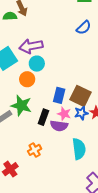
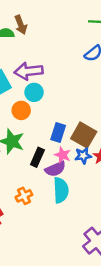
purple semicircle: (59, 126) -> (55, 169), turned -36
cyan semicircle: (79, 149) -> (61, 190), moved

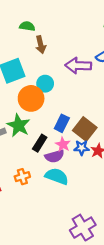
brown arrow: (21, 25) -> (41, 45), moved
purple arrow: (29, 71) -> (78, 66), moved
orange circle: (21, 110) -> (31, 98), size x1.5
cyan semicircle: (61, 190) -> (57, 176), turned -75

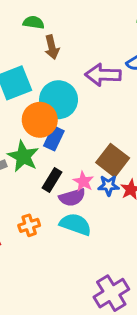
cyan circle: (45, 84) -> (59, 100), size x1.6
blue rectangle: (62, 123) -> (54, 138), moved

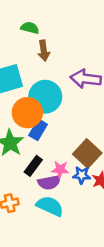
pink star: (83, 181) -> (60, 169), turned -30

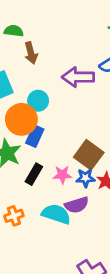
cyan circle: (45, 97) -> (38, 101), size x0.6
purple semicircle: (49, 182) -> (77, 205), moved

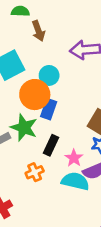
pink star: (62, 175) -> (74, 158), moved, turned -30
orange cross: (14, 216) -> (35, 172), moved

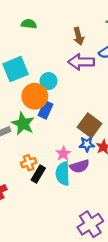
brown arrow: (38, 31) -> (79, 36), moved
black rectangle: (51, 145) -> (38, 174), moved
cyan semicircle: (75, 181) -> (63, 174), turned -110

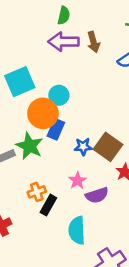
green semicircle: (29, 24) -> (64, 15), moved, turned 96
purple arrow: (81, 62) -> (63, 42), moved
blue star: (87, 144) -> (83, 147), moved
cyan semicircle: (63, 174) -> (77, 230), moved

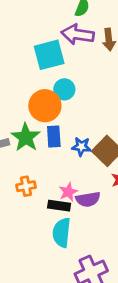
cyan square: (20, 82) -> (49, 55), moved
blue rectangle: (56, 129) -> (54, 136), moved, turned -36
pink star: (77, 181) -> (68, 192), moved
black rectangle: (48, 205) -> (59, 206), moved, turned 60

